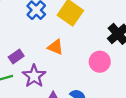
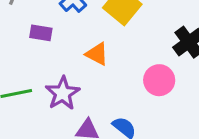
purple rectangle: (16, 57) -> (41, 33), moved, turned 40

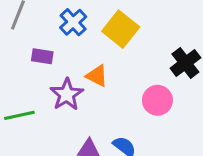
purple star: (63, 93) -> (67, 94), moved

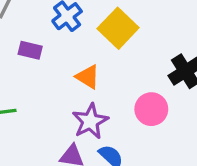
purple star: (67, 94) -> (90, 121), moved

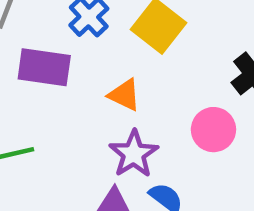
purple rectangle: (30, 50) -> (44, 67), size x1.6

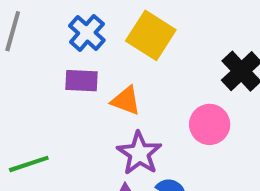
purple rectangle: (44, 67) -> (81, 81), moved, size x0.7

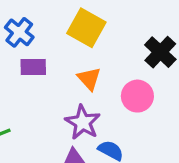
blue cross: (87, 33) -> (19, 32), moved
orange triangle: (126, 101) -> (89, 79), moved, turned 30

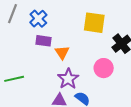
yellow square: (86, 28) -> (94, 23), moved, turned -30
orange triangle: (89, 79) -> (62, 53), moved

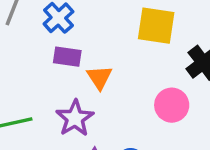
purple star: (68, 79) -> (75, 118), moved

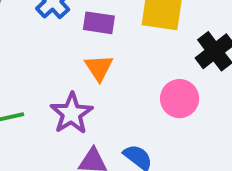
purple rectangle: (67, 57) -> (99, 23), moved

